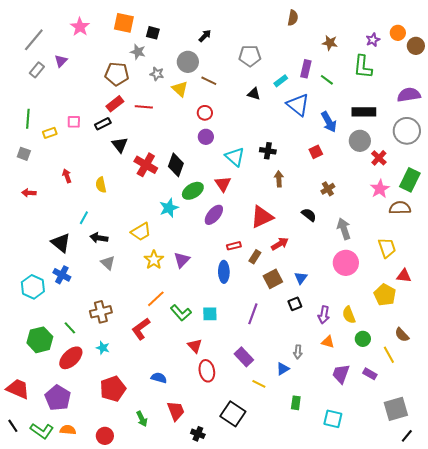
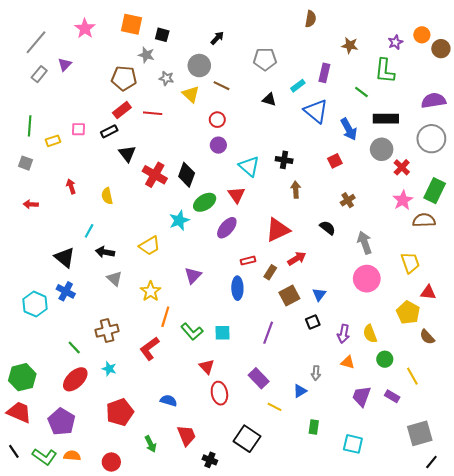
green line: (327, 80) -> (361, 92), moved
yellow star: (154, 260) -> (151, 291), moved
orange line: (156, 299) -> (165, 317), turned -30
brown semicircle: (402, 335) -> (427, 337), moved
green hexagon: (40, 340) -> (22, 377), moved

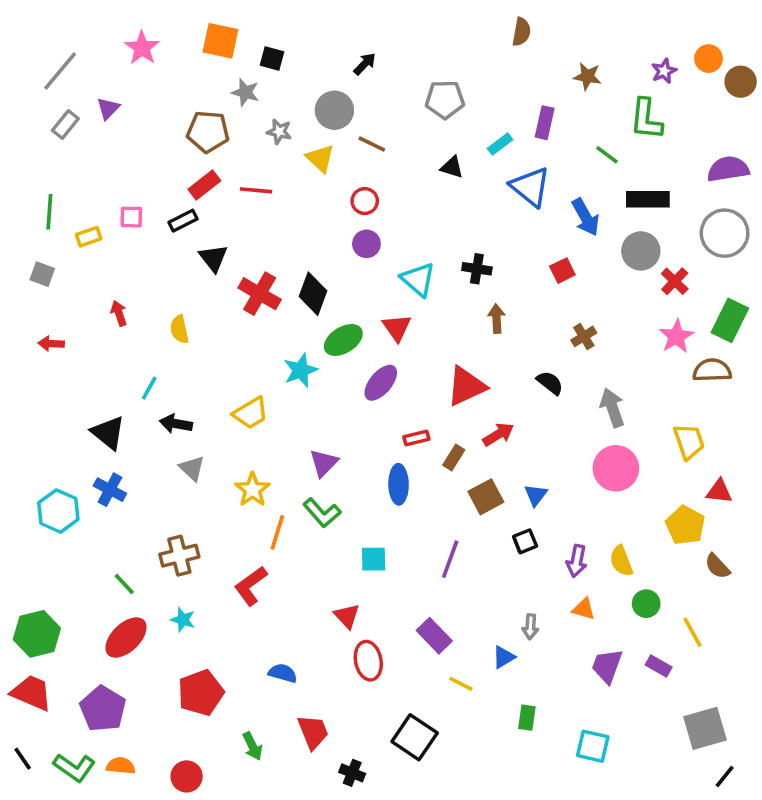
green L-shape: (192, 332) -> (322, 513), moved

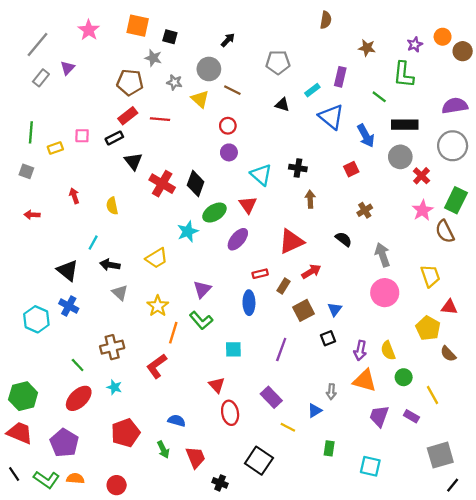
brown semicircle: (712, 370) -> (445, 231), turned -115
orange triangle: (584, 609) -> (365, 381), size x1.6
green arrow: (252, 746) -> (163, 450), moved

